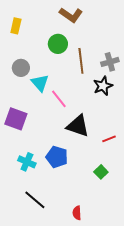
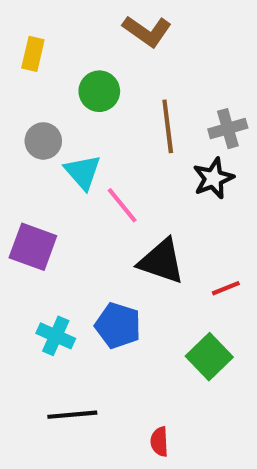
green circle: (58, 44) -> (99, 91), moved
green square: (101, 172) -> (209, 357), size x1.5
black line: (35, 200) -> (72, 415), turned -45

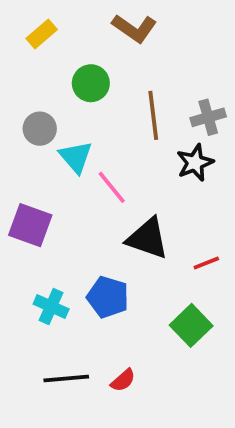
yellow rectangle: (33, 54) -> (42, 34), moved, turned 36
red semicircle: (159, 442) -> (123, 380), moved, turned -128

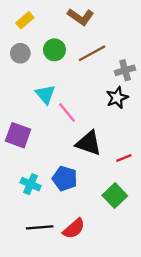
brown line: (153, 115) -> (92, 53), moved, turned 68
gray circle: (40, 129) -> (20, 53), moved
red semicircle: (123, 380) -> (74, 229), size x1.5

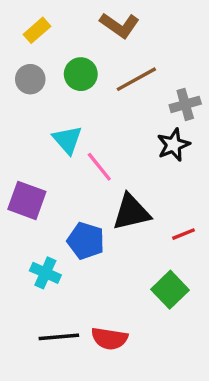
black triangle: (89, 143) -> (131, 212), turned -32
blue pentagon: (65, 178) -> (86, 241), moved
red semicircle: (74, 229) -> (109, 339), turned 50

